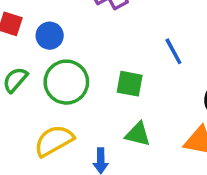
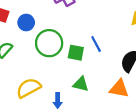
blue line: (173, 51) -> (96, 44), moved
green circle: (66, 82) -> (49, 43), moved

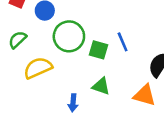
yellow semicircle: (29, 88) -> (38, 68), moved

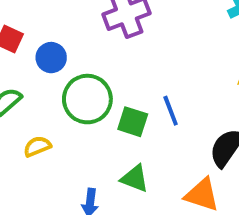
yellow semicircle: (38, 68) -> (37, 146), size x0.6

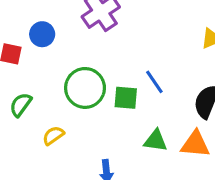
blue circle: (51, 58) -> (42, 34), moved
green triangle: (135, 178) -> (156, 141), moved

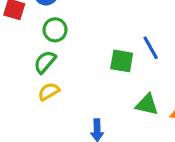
green circle: (85, 88) -> (55, 30), moved, size x0.6
green semicircle: (21, 105) -> (45, 62), moved

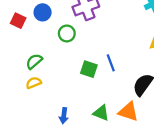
green circle: (55, 30) -> (67, 33), moved
green triangle: (147, 105) -> (101, 113), moved

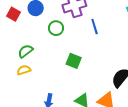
blue line: (111, 63) -> (95, 26), moved

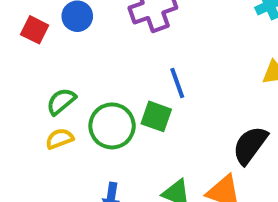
blue line: (95, 26) -> (177, 83), moved
green circle: (56, 28) -> (112, 126), moved, size x1.5

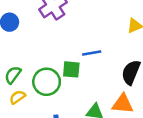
blue line: (177, 83) -> (92, 53), moved, turned -66

